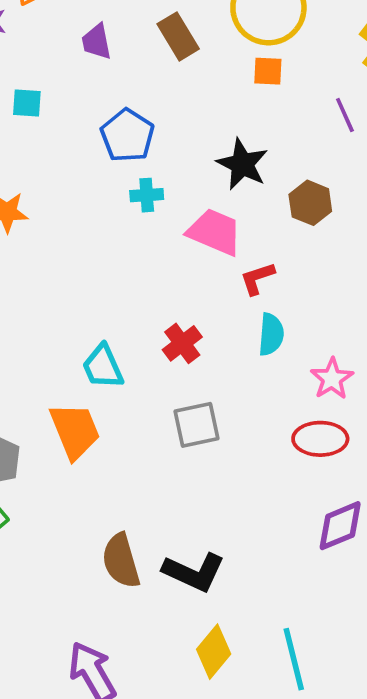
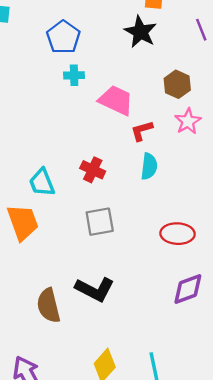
black star: (242, 164) -> (140, 32), moved
red cross: (182, 343) -> (93, 170), turned -30
pink star: (332, 379) -> (188, 121), moved
black L-shape: (194, 572) -> (95, 289), moved

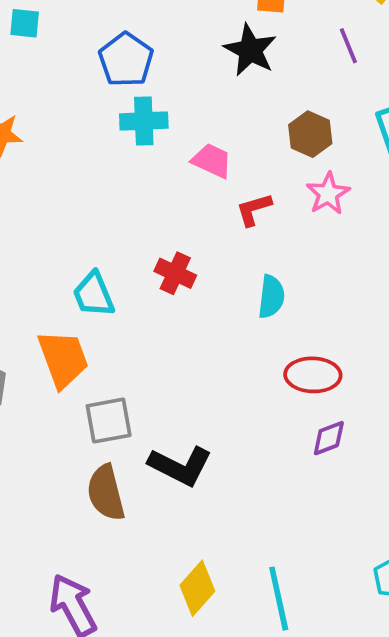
cyan cross: (74, 75) -> (144, 121), size x1.4
pink trapezoid: (116, 100) -> (212, 161), size x0.7
cyan semicircle: (149, 166) -> (271, 297), moved
gray square: (100, 222) -> (109, 421), moved
purple diamond: (188, 289) -> (329, 438), moved, size x0.7

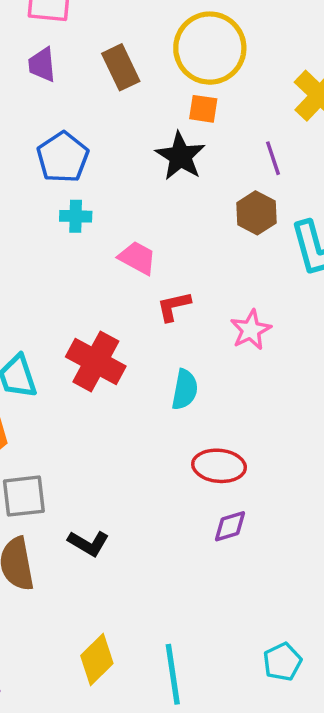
cyan cross: (144, 121) -> (76, 216), size x0.7
brown hexagon: (310, 134) -> (256, 213), moved
pink star: (328, 194) -> (251, 330), moved
red cross: (175, 273) -> (96, 362), size x1.5
black L-shape: (180, 466) -> (88, 543), size x0.7

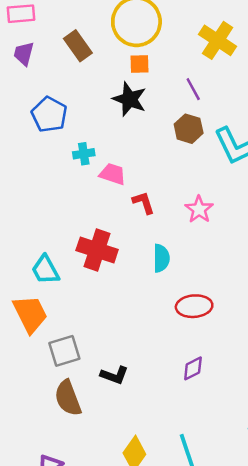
purple trapezoid: (42, 65) -> (24, 54), turned 30
cyan cross: (76, 216) -> (84, 154), moved
red L-shape: (174, 306) -> (144, 203), turned 95
purple diamond: (230, 526) -> (193, 368), moved

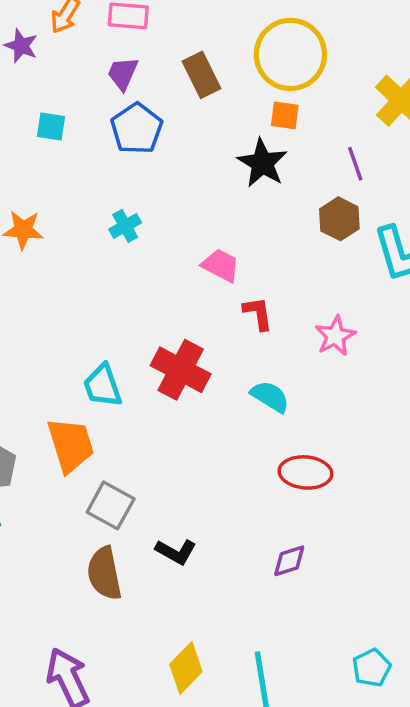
blue pentagon: (49, 115) -> (137, 129), moved
cyan cross: (84, 154) -> (125, 226), moved, turned -30
cyan semicircle: (161, 258) -> (270, 397), turned -68
gray square: (64, 351) -> (111, 505), turned 36

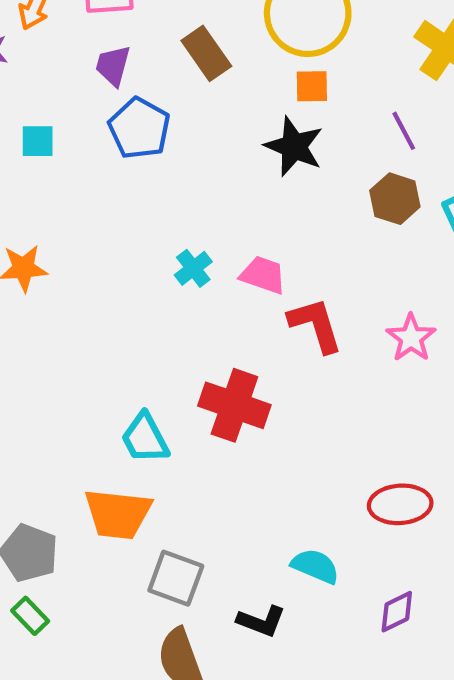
cyan cross: (125, 226) -> (193, 268), moved
red L-shape: (258, 313) -> (316, 325), size x1.4
cyan semicircle: (270, 397) -> (315, 566), moved
orange trapezoid: (71, 445) -> (118, 514), turned 122

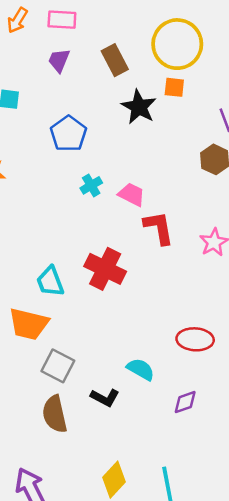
blue pentagon: (139, 128) -> (68, 134), moved
black star: (294, 146) -> (139, 107), moved

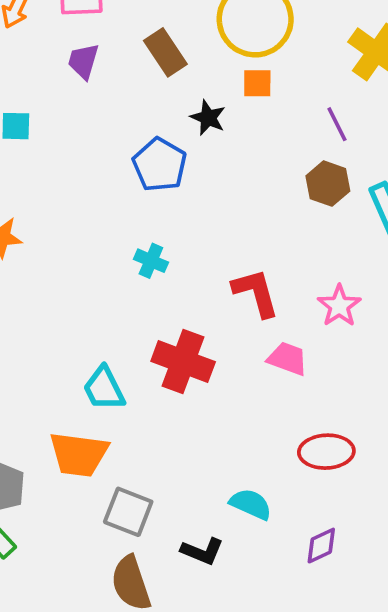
black star: (139, 107) -> (208, 118), size x0.7
blue pentagon: (68, 134) -> (160, 165), moved
cyan cross: (91, 185) -> (151, 261), moved, turned -30
pink trapezoid: (132, 194) -> (287, 359), moved

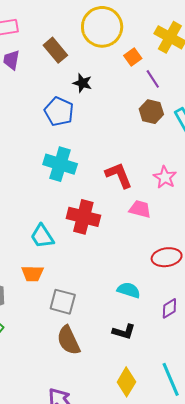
orange square: (257, 83) -> (133, 57), moved, turned -30
cyan cross: (151, 261) -> (60, 164), size x1.8
orange trapezoid: (79, 454) -> (32, 273), size x0.7
black L-shape: (202, 551) -> (124, 332), moved

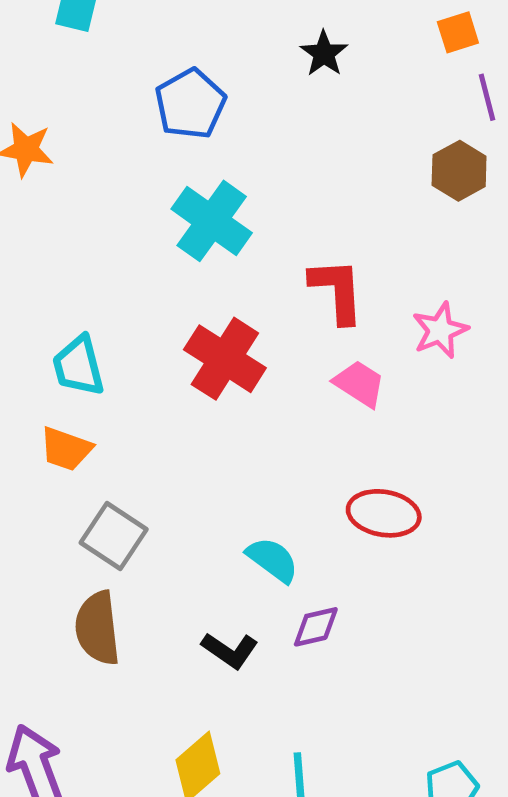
blue pentagon: (59, 112) -> (190, 104), moved
cyan trapezoid: (42, 236) -> (78, 366), moved
purple diamond: (169, 308) -> (316, 627), moved

